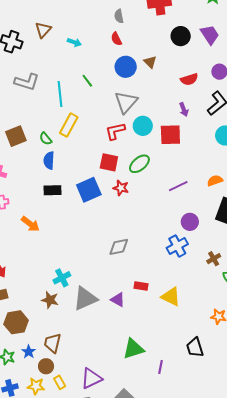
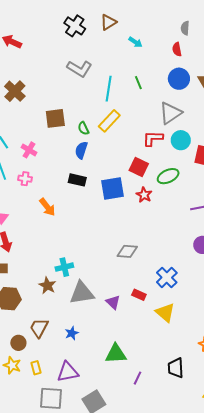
blue cross: (177, 246) -> (167, 277), moved, turned -30
blue star: (29, 352) -> (72, 333), moved
brown circle: (46, 366) -> (18, 343), moved

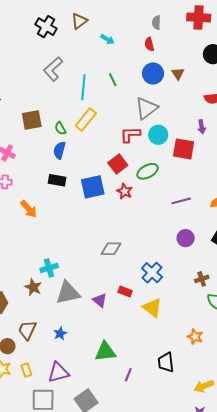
gray L-shape: (79, 69) -> (53, 69), turned 110
red square: (139, 167) -> (118, 164), turned 30

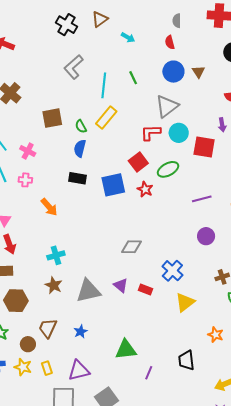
cyan cross: (49, 268) -> (56, 255), moved
purple triangle: (100, 300) -> (121, 285), moved
yellow triangle: (152, 308) -> (185, 302), moved, turned 45

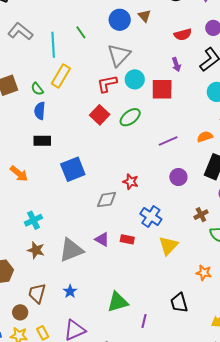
gray L-shape: (74, 67) -> (20, 31), turned 90
blue square: (113, 185) -> (73, 169), moved
red star: (145, 189) -> (131, 182), moved

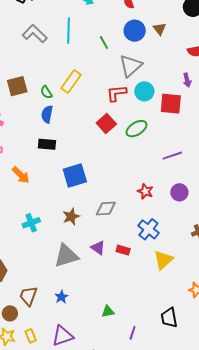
green line: (81, 32) -> (104, 43), moved
cyan line: (53, 45) -> (69, 31), moved
red star: (131, 182) -> (145, 191), moved
brown star: (36, 250) -> (71, 217), moved, turned 30
green triangle: (118, 302) -> (108, 312), size x0.6

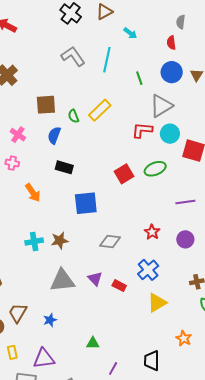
blue semicircle: (47, 114) -> (54, 135), moved
red square: (106, 123) -> (124, 174), moved
brown star: (71, 217) -> (60, 241), moved

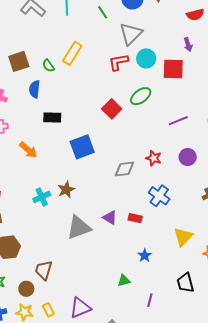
gray diamond: (110, 242) -> (124, 169), moved
yellow triangle: (157, 303) -> (183, 237), moved
blue star: (50, 320) -> (145, 255), moved

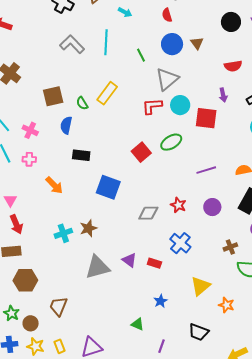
blue square: (82, 147) -> (108, 187), turned 35
green triangle: (124, 281) -> (138, 324), turned 32
black trapezoid: (185, 283) -> (199, 332), turned -60
brown circle: (26, 289) -> (31, 323), moved

